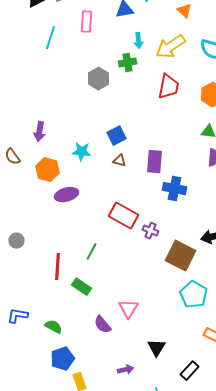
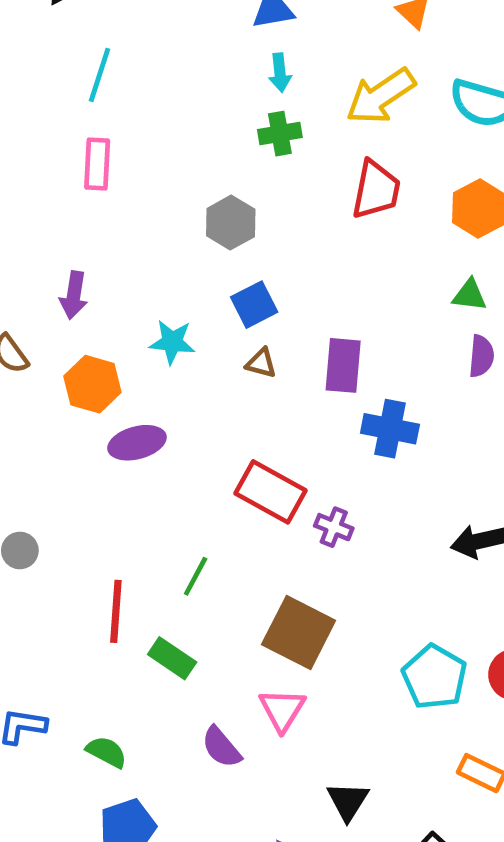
pink rectangle: (86, 22) -> (97, 164), moved
cyan arrow: (138, 41) -> (280, 73), moved
gray hexagon: (98, 79) -> (231, 223), moved
brown square: (180, 256) -> (299, 632), moved

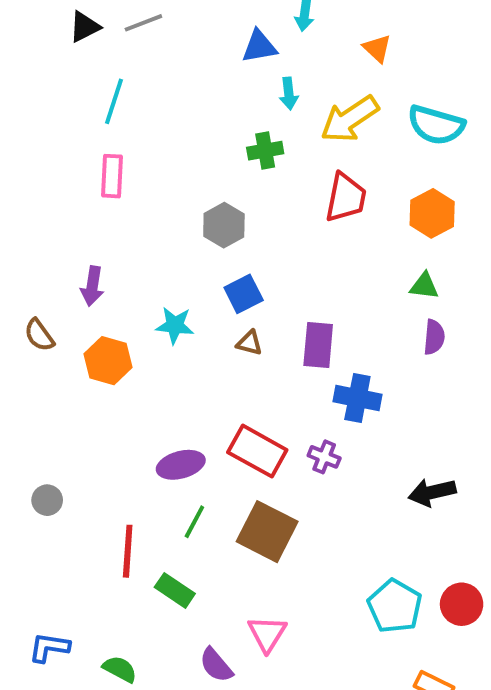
cyan arrow: (280, 73) -> (289, 94), moved
purple ellipse: (137, 443) -> (181, 465), moved
purple cross: (334, 527) -> (324, 457), moved
brown square: (299, 632) -> (267, 532), moved

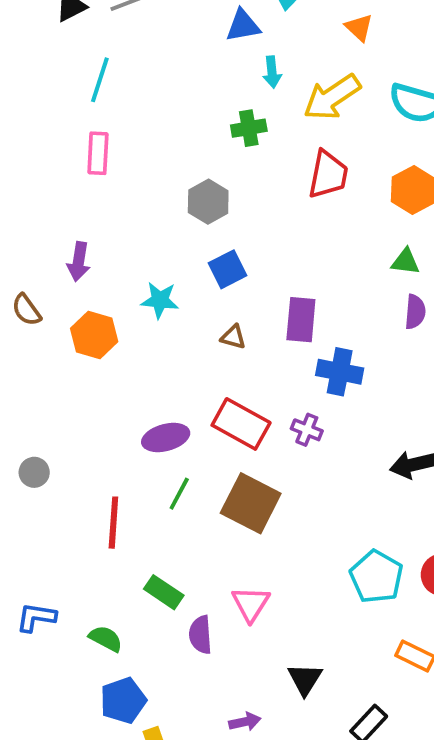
brown triangle: (249, 343) -> (233, 337), moved
green rectangle: (175, 590) -> (164, 592), moved
purple semicircle: (216, 665) -> (200, 635), turned 36

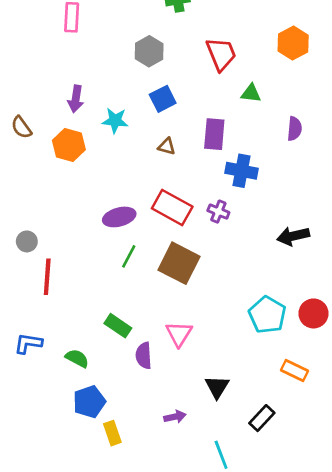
red trapezoid: (328, 175) -> (221, 54), moved, turned -33
purple arrow: (79, 262) -> (76, 99), moved
green triangle: (405, 262) -> (251, 93), moved
red line: (113, 523) -> (47, 277), moved

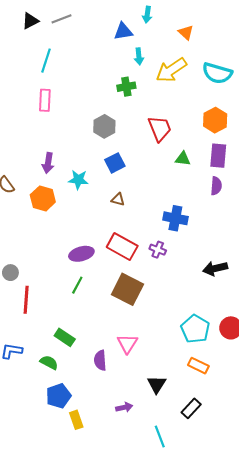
purple rectangle: (214, 134) -> (218, 156), moved
green line: (129, 256) -> (77, 285), moved
green rectangle: (118, 326) -> (65, 337), moved
orange rectangle: (294, 371) -> (198, 366), moved

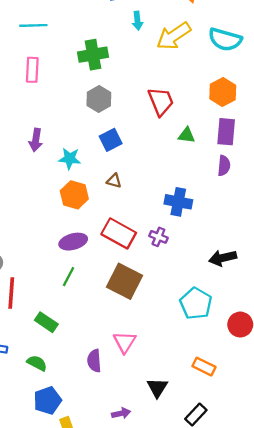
cyan line: (46, 61) -> (33, 25), turned 70
green cross: (126, 87) -> (93, 55), moved, size x1.4
orange hexagon: (43, 198) -> (74, 195), moved
cyan pentagon: (195, 329) -> (196, 303), moved
green rectangle: (65, 337) -> (46, 322), moved

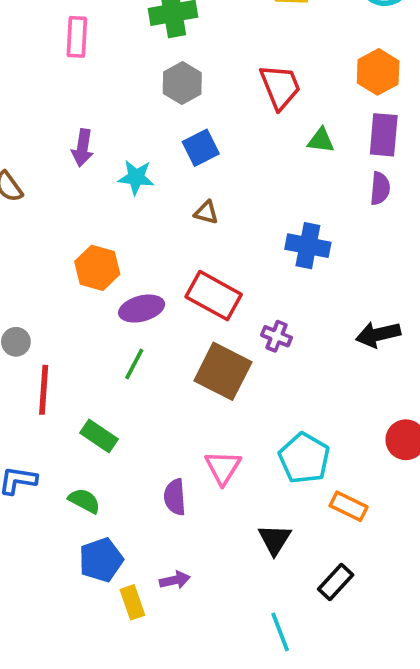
orange hexagon: (74, 195) -> (97, 268), moved
purple cross: (158, 237) -> (276, 336), moved
cyan pentagon: (196, 303) -> (304, 458), moved
purple arrow: (121, 413) -> (175, 580), moved

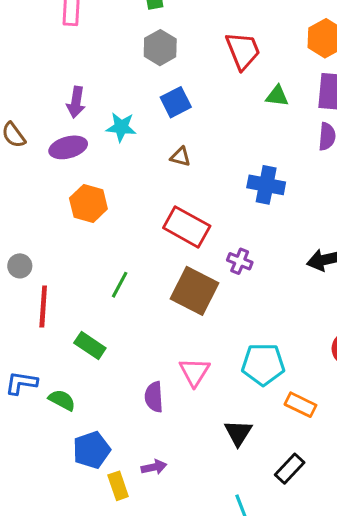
purple ellipse: (142, 309) -> (68, 147), moved
cyan pentagon: (304, 458) -> (263, 364), turned -30
green semicircle: (84, 501) -> (62, 400), moved

